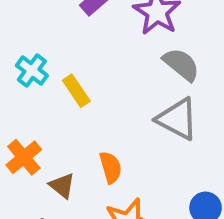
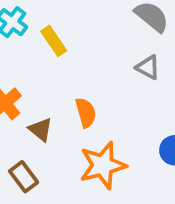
gray triangle: (177, 119) -> (148, 67), size x0.6

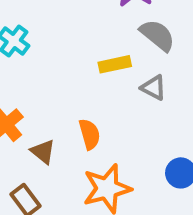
yellow rectangle: (54, 41) -> (115, 64), moved, turned -68

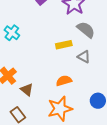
orange semicircle: (90, 134) -> (64, 81), moved, turned -91

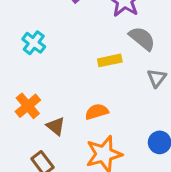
gray triangle: (84, 57) -> (157, 78), moved, turned 40
orange semicircle: (64, 81) -> (97, 112), moved

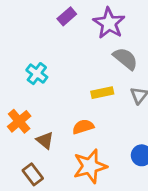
cyan cross: (34, 43) -> (37, 74), moved
yellow rectangle: (110, 60) -> (102, 93), moved

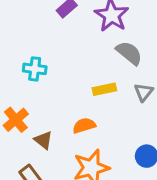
cyan cross: (37, 74) -> (35, 69), turned -30

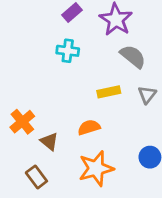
cyan cross: (35, 69) -> (68, 51), moved

